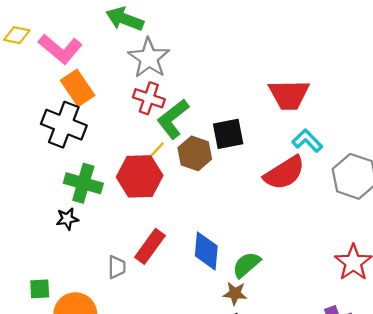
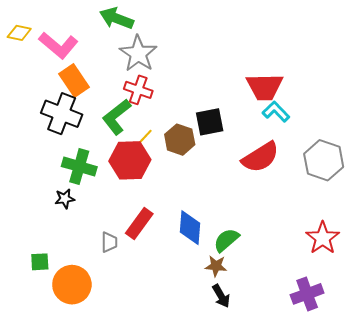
green L-shape: (173, 119) -> (116, 117), moved
cyan L-shape: (307, 141) -> (276, 112), moved

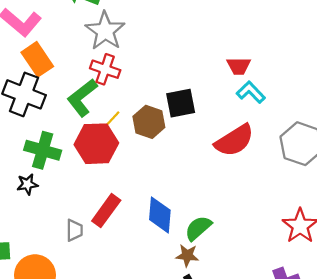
red trapezoid: (265, 87) -> (239, 66), size x0.6

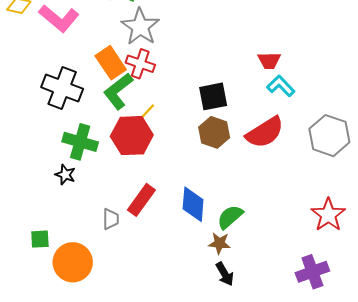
orange rectangle: (37, 59) -> (111, 63), moved
brown hexagon: (149, 122) -> (214, 132), moved
black star: (27, 184) -> (65, 175), turned 30

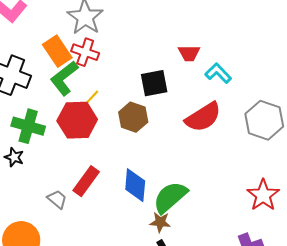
red trapezoid: (269, 61) -> (189, 53), moved
brown hexagon: (214, 132) -> (133, 117), moved
green semicircle: (230, 217) -> (170, 197), size x1.4
gray trapezoid: (111, 219) -> (57, 199), turned -50

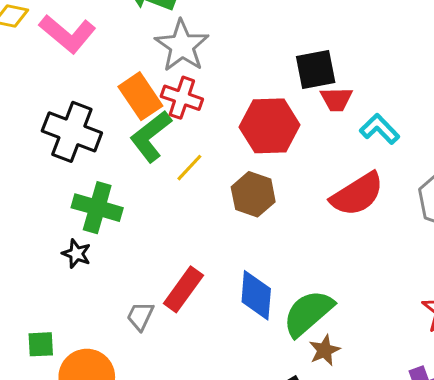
black square: (154, 83) -> (316, 69), moved
red hexagon: (77, 120) -> (270, 126), moved
gray trapezoid: (57, 199) -> (140, 316), turned -105
brown star: (160, 222) -> (325, 350), moved, turned -30

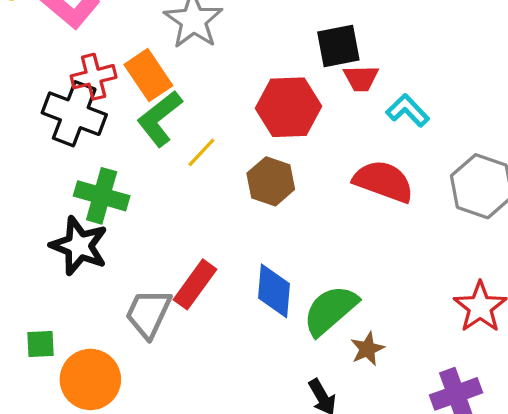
red cross: (182, 98) -> (94, 77), moved, turned -33
red semicircle: (357, 194) -> (383, 181), turned -128
black star: (76, 254) -> (79, 246), size x1.8
gray trapezoid: (140, 316) -> (148, 313), size x1.6
brown star: (325, 350) -> (367, 349), moved

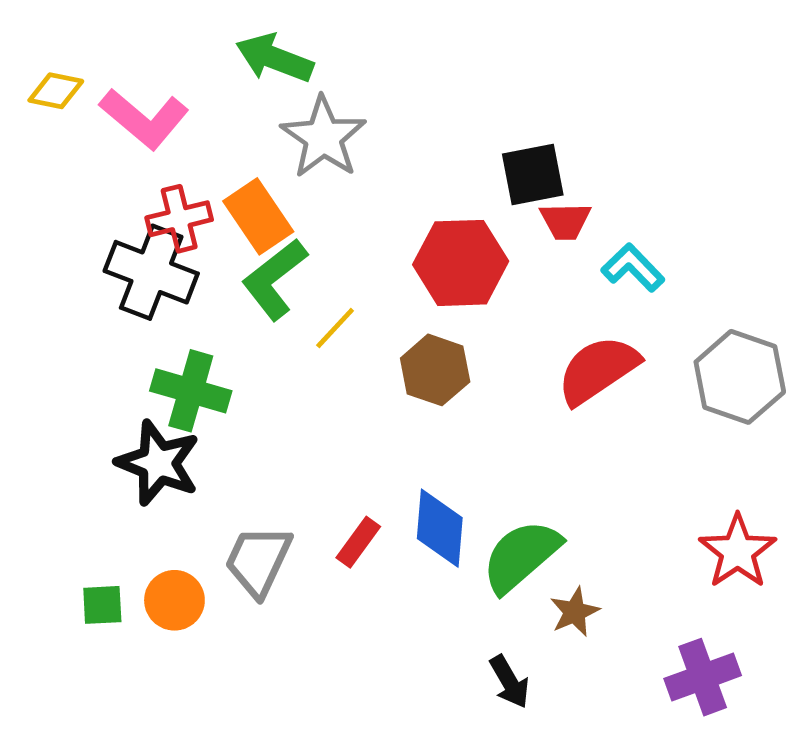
red semicircle: (383, 181) -> (598, 370), turned -54
red rectangle: (195, 284) -> (358, 542), moved, size x0.7
orange circle: (90, 379) -> (174, 600), moved, size x0.7

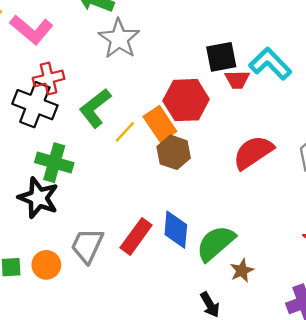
orange rectangle: (258, 216) -> (160, 124), moved
cyan L-shape: (633, 268) -> (270, 64), moved, size x1.4
red rectangle: (358, 542) -> (136, 236), size x1.5

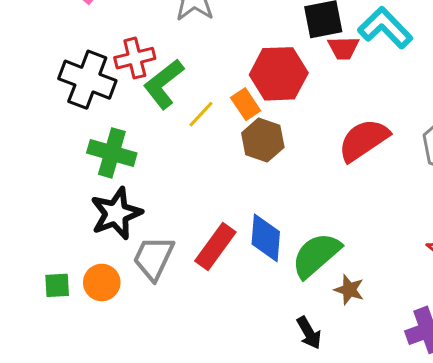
red cross: (49, 78) -> (135, 58), moved
orange rectangle: (160, 124) -> (246, 104), size x0.7
black star: (38, 198) -> (116, 213), moved, turned 30
brown star: (242, 271) -> (349, 290), turned -30

